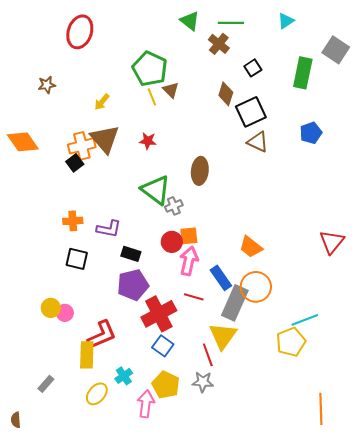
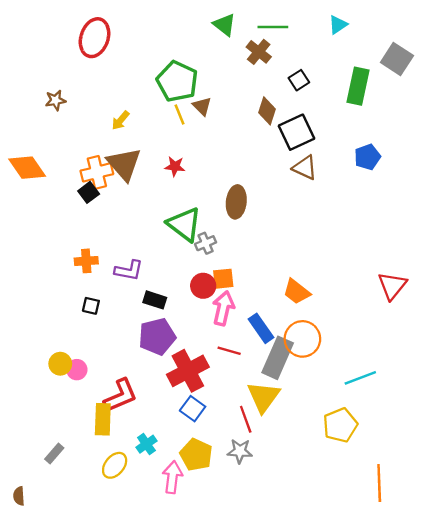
black square: (77, 259) -> (91, 306), size x0.7
yellow pentagon: (291, 342) -> (340, 425), moved

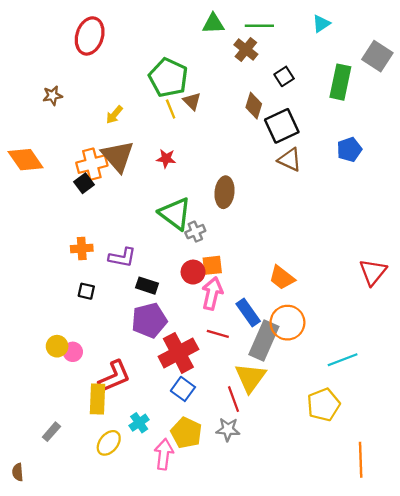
green triangle: (224, 25) -> (213, 24), turned -40

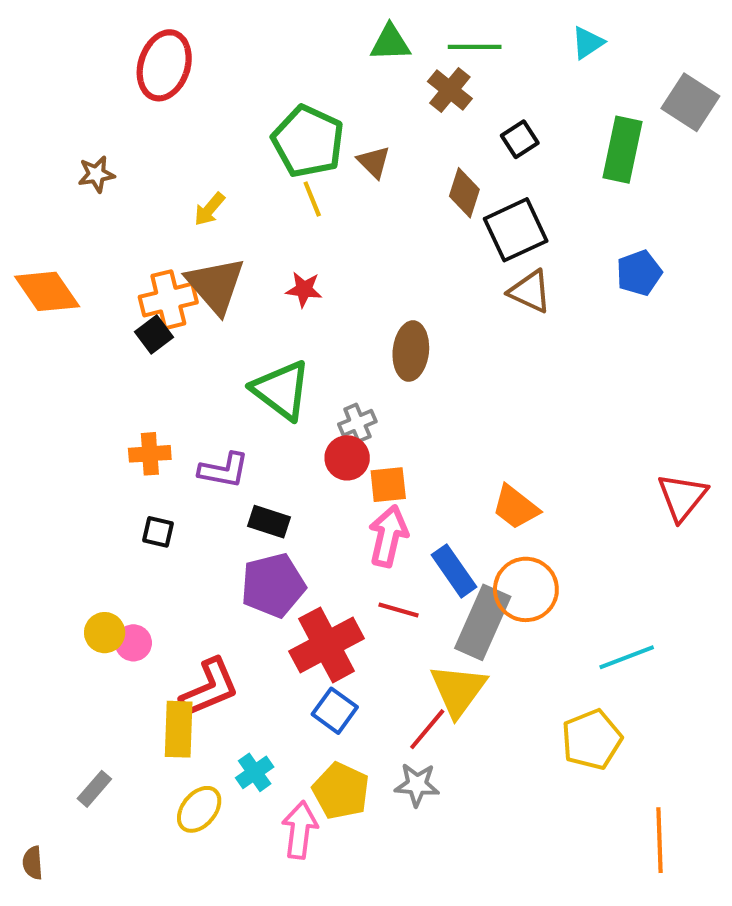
brown triangle: (192, 101) -> (374, 162), moved
green triangle: (175, 214) -> (281, 390), moved
red circle: (193, 272) -> (347, 458), moved
red line: (234, 399) -> (427, 729), turned 60

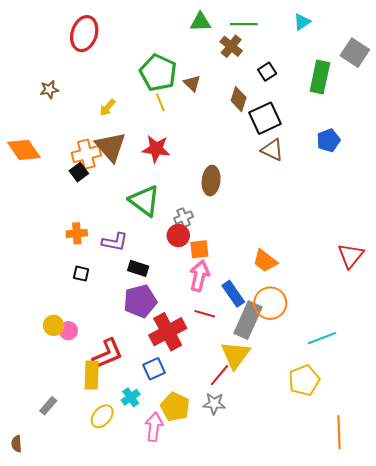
red star: (304, 289) -> (156, 149), size x1.5
blue square: (335, 711) -> (154, 369), moved, turned 30

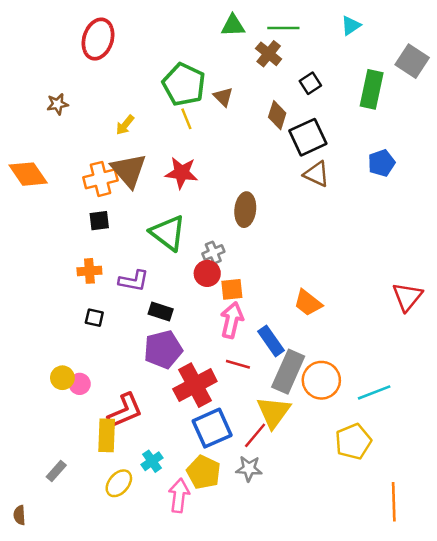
black square: (79, 172) -> (99, 221), moved, turned 30
orange circle: (270, 303) -> (321, 380), moved
blue square: (154, 369) -> (212, 428), moved, size x1.5

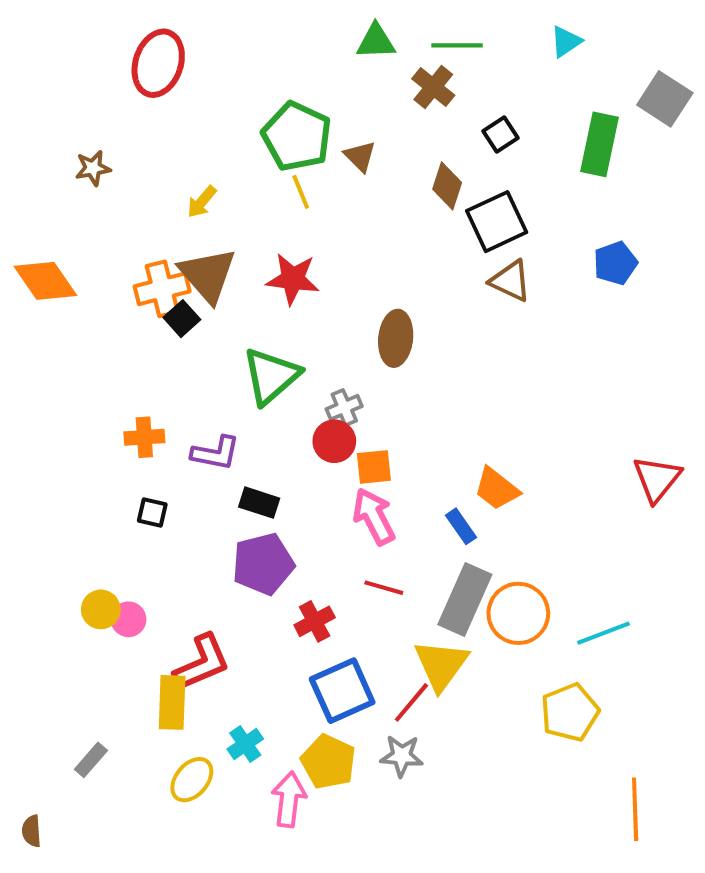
black square: (99, 221) -> (182, 319), moved, turned -35
green triangle: (168, 233) -> (271, 376), turned 42
pink arrow: (232, 320) -> (374, 516), turned -40
blue rectangle: (271, 341) -> (461, 526), moved, size x0.7
red cross: (195, 385) -> (315, 621), size x0.6

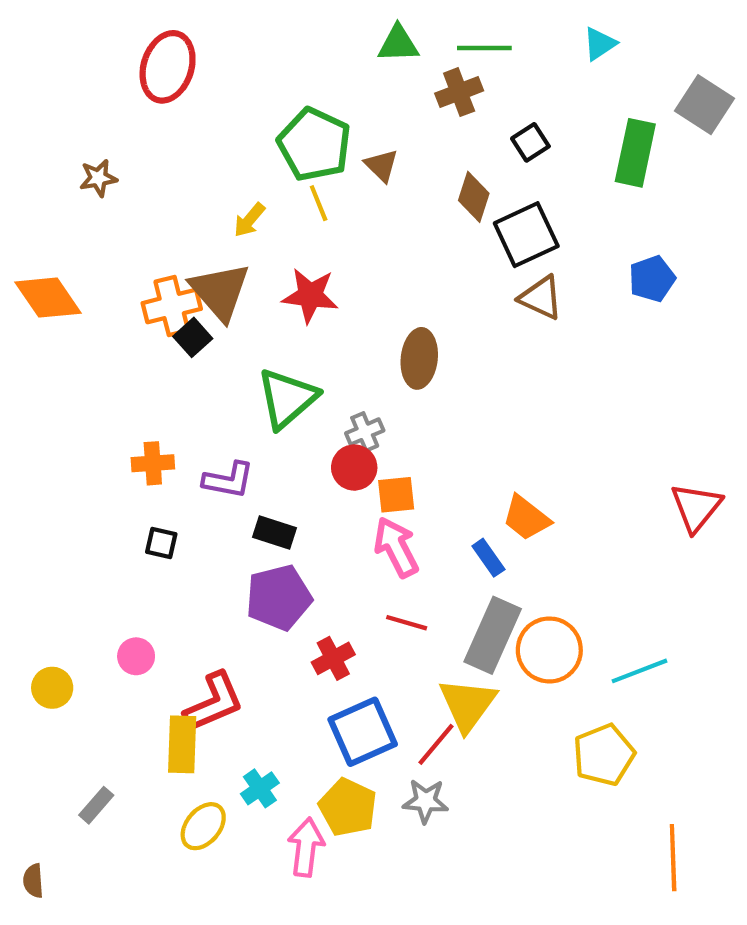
brown cross: (433, 87) -> (459, 92), turned 30
yellow arrow: (202, 202) -> (249, 220), moved
yellow circle: (101, 609) -> (52, 688), moved

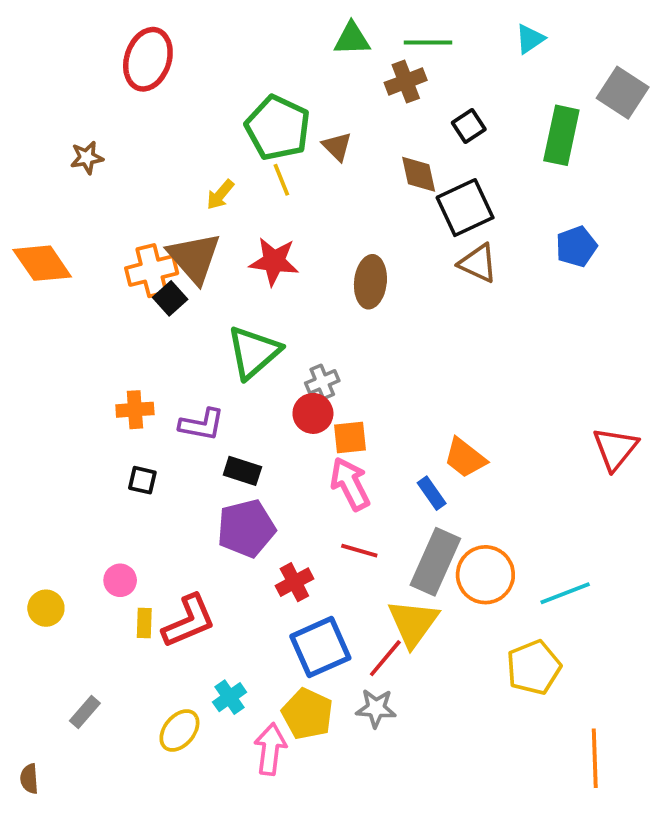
brown diamond: (474, 197) -> (419, 174), turned -30
brown ellipse: (419, 358) -> (370, 282), moved
yellow rectangle: (182, 744) -> (144, 623), moved, size x0.6

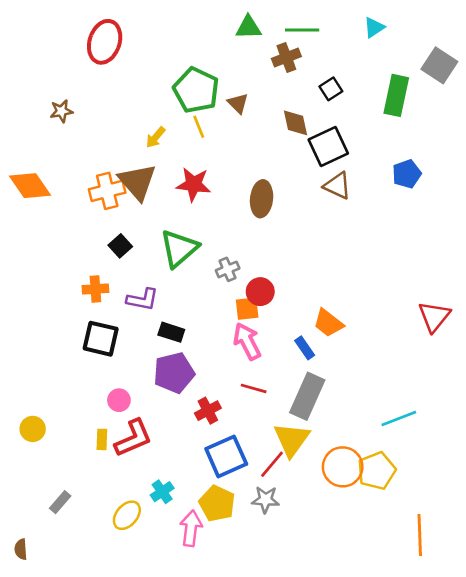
black square: (170, 298) -> (120, 246), moved
red circle: (313, 413) -> (260, 292), moved
black square: (142, 480) -> (101, 339), size x1.8
orange circle: (485, 575) -> (343, 467), moved
pink circle: (120, 580) -> (119, 400), moved

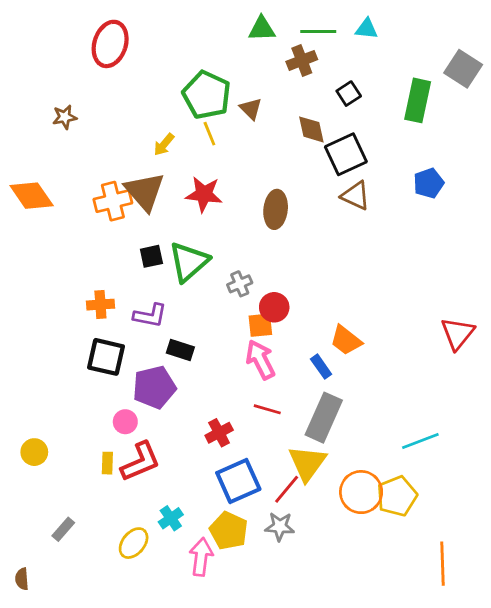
cyan triangle: (374, 27) -> (367, 29), moved, turned 40
black square: (120, 246) -> (151, 256), moved, turned 30
purple pentagon: (174, 373) -> (154, 387), moved

